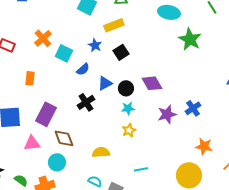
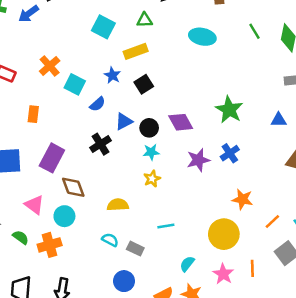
green star: (190, 39) -> (229, 110), moved
pink triangle: (32, 143) -> (34, 205), moved, turned 42

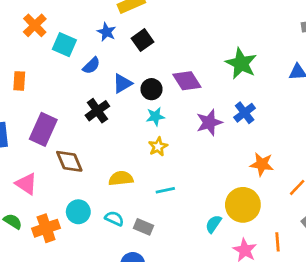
cyan circle: (64, 216) -> (78, 212), moved
cyan line: (166, 226) -> (165, 190), moved
cyan semicircle: (187, 264) -> (213, 224), moved

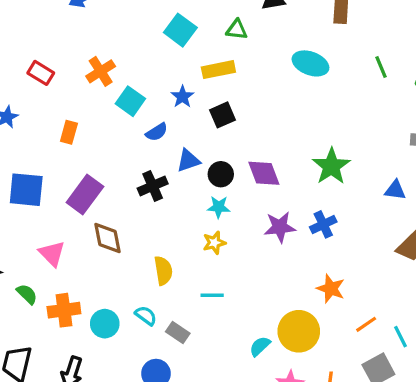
yellow semicircle: (121, 178) -> (163, 271), turned 75
cyan circle: (78, 212) -> (105, 324), moved

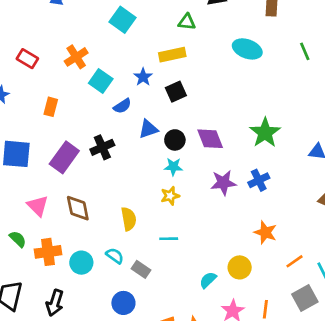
cyan square: (180, 30) -> (122, 20), moved
black cross: (153, 186) -> (102, 147), moved
brown diamond: (107, 238) -> (78, 208), moved
yellow circle: (299, 331) -> (240, 267), size x0.7

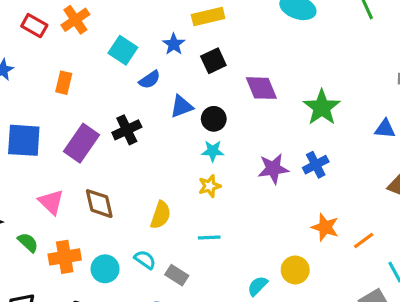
orange cross: (76, 57) -> (75, 20), moved
purple diamond: (210, 139) -> (261, 88), moved
yellow semicircle: (129, 219) -> (161, 215), turned 30
orange line: (294, 261) -> (364, 240), moved

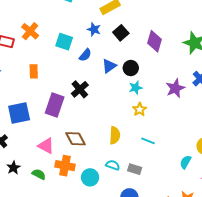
purple diamond: (261, 88) -> (155, 41), turned 55
cyan line: (209, 238) -> (148, 141), turned 40
orange cross: (65, 257) -> (65, 166), moved, turned 36

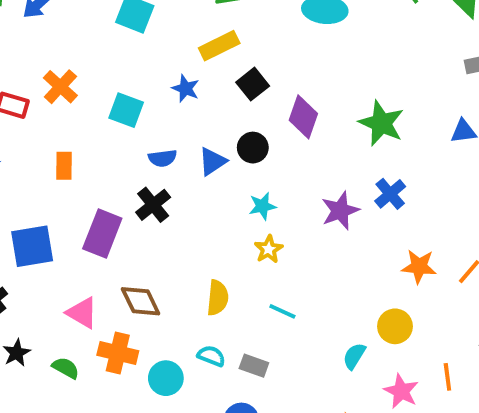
black square: (121, 33) -> (253, 84), moved
blue semicircle: (85, 55) -> (163, 158), moved, turned 40
black circle: (131, 68) -> (253, 148), moved

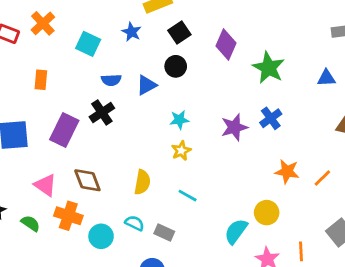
purple diamond: (303, 117) -> (226, 44), moved
black circle: (253, 148) -> (176, 66), moved
cyan semicircle: (354, 356) -> (236, 231), size x1.4

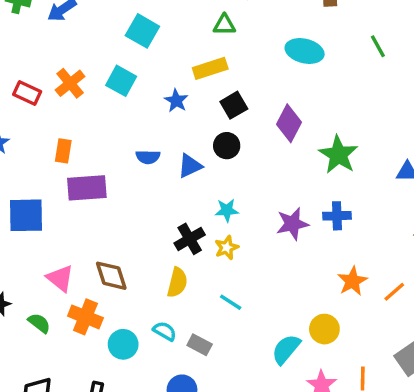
cyan square: (88, 44) -> (121, 81), moved
black cross: (102, 113) -> (190, 239), moved
blue cross: (271, 118) -> (337, 216), turned 30
purple rectangle: (64, 130) -> (87, 188), moved, turned 56
orange star: (287, 171) -> (352, 281), turned 30

